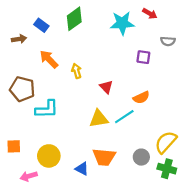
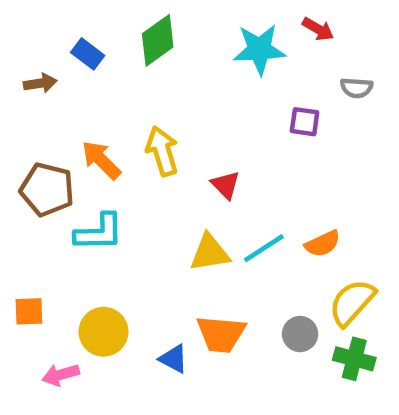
orange arrow: (49, 59) -> (101, 160), moved
yellow arrow: (76, 71) -> (162, 151), size x1.5
orange semicircle: (141, 98) -> (323, 244), moved

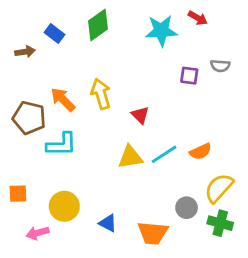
gray semicircle: (356, 88) -> (220, 66), moved
orange trapezoid: (221, 334) -> (153, 233), moved

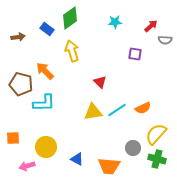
red arrow: (198, 18) -> (151, 26), moved, turned -72
cyan star: (161, 31) -> (115, 22), size x0.6
blue rectangle: (54, 33) -> (47, 29), moved
gray semicircle: (220, 66) -> (165, 40), moved
yellow arrow: (101, 94) -> (72, 51), moved

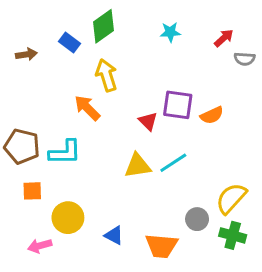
purple square: (135, 54) -> (178, 105), moved, size x1.5
orange arrow: (45, 71) -> (87, 108), moved
brown pentagon: (21, 84) -> (22, 146), moved
orange semicircle: (143, 108) -> (212, 115), moved
orange square: (13, 138) -> (32, 191), moved

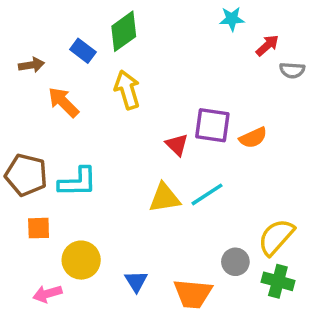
cyan star: (170, 32) -> (232, 19), moved
orange arrow: (87, 108) -> (63, 102), moved
blue triangle: (114, 235) -> (136, 281), turned 30

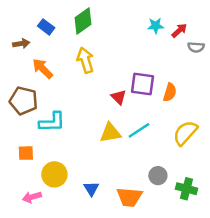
cyan star: (232, 19) -> (156, 26), moved
blue rectangle: (83, 51) -> (46, 27), moved
orange semicircle: (253, 138) -> (170, 92), turned -48
brown pentagon: (26, 175) -> (24, 101), moved
yellow semicircle: (276, 237) -> (185, 133), moved

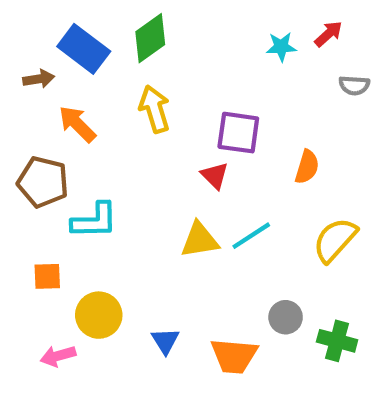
blue rectangle: (46, 27) -> (84, 49), size x1.6
red arrow: (179, 30) -> (328, 34), moved
purple square: (142, 84) -> (238, 133), moved

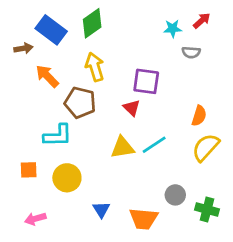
gray semicircle: (354, 85) -> (191, 52), moved
orange semicircle: (307, 167) -> (199, 116), moved
brown pentagon: (43, 182) -> (80, 103), moved
yellow circle: (99, 315) -> (67, 178), moved

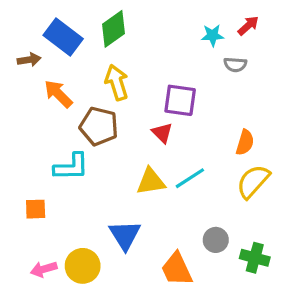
yellow circle: (67, 178) -> (83, 266), moved
blue triangle: (101, 209) -> (125, 235), moved, size x1.5
orange trapezoid: (144, 219) -> (177, 269), turned 60

